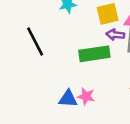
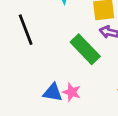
green rectangle: (94, 54) -> (85, 49), turned 48

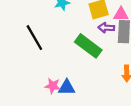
pink star: (72, 92) -> (53, 86), moved

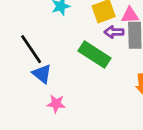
blue triangle: (67, 88) -> (42, 74), moved, turned 42

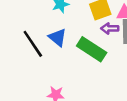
blue triangle: (42, 74) -> (57, 38), moved

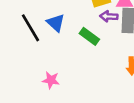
green rectangle: (92, 49) -> (89, 36), size x0.7

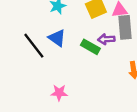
purple arrow: (109, 16) -> (106, 39), moved

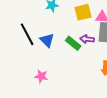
blue triangle: (57, 38) -> (47, 40), moved

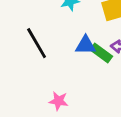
blue triangle: (47, 40) -> (86, 45), moved, turned -42

